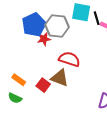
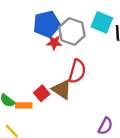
red semicircle: (69, 59) -> (77, 71), turned 75
orange rectangle: (19, 80) -> (24, 105), moved, turned -48

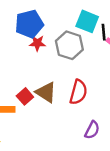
gray hexagon: (72, 31) -> (69, 45), moved
red semicircle: (77, 71) -> (78, 92), moved

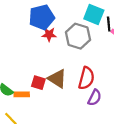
red square: (25, 96) -> (38, 83), turned -32
purple semicircle: (92, 130) -> (95, 98), moved

